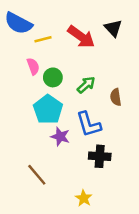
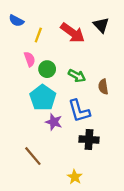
blue semicircle: (18, 23) -> (16, 21), size x0.6
yellow line: (43, 39) -> (38, 35), turned -56
green arrow: (86, 85) -> (77, 76), turned 70

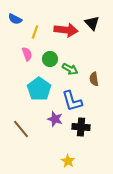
red arrow: (72, 33) -> (66, 30), turned -30
green circle: (47, 69) -> (50, 59), moved
purple star: (54, 122) -> (55, 119), moved
brown line: (33, 156) -> (21, 129), moved

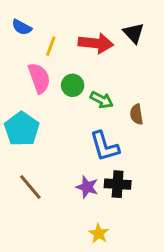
pink semicircle: (27, 54) -> (39, 78), size x1.5
cyan pentagon: (39, 89) -> (22, 129), moved
purple star: (55, 119) -> (87, 187), moved

